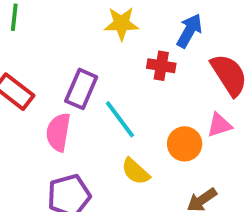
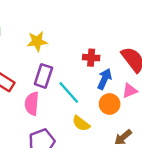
yellow star: (121, 24) -> (37, 41), moved
blue arrow: (189, 31) -> (105, 79), moved

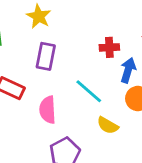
yellow star: (37, 41) -> (39, 16), moved, turned -30
purple rectangle: (43, 76) -> (46, 56), moved

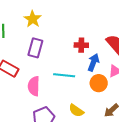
cyan line: (89, 91) -> (64, 75), turned -40
yellow semicircle: (108, 125) -> (76, 111), moved

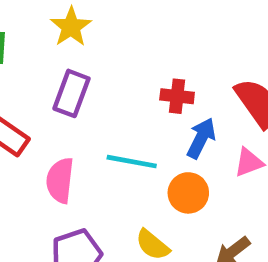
orange circle: (99, 83) -> (188, 193), moved

